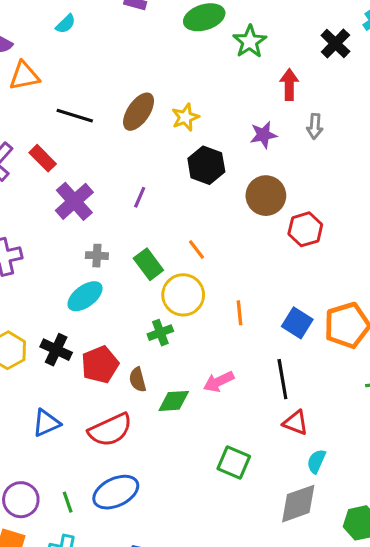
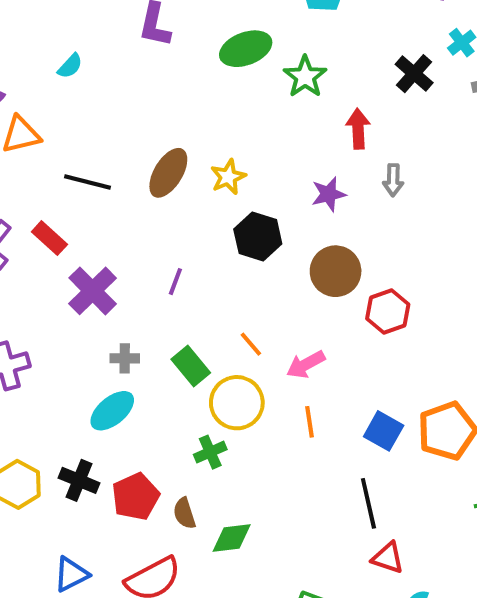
pink arrow: (219, 382) -> (306, 364), moved

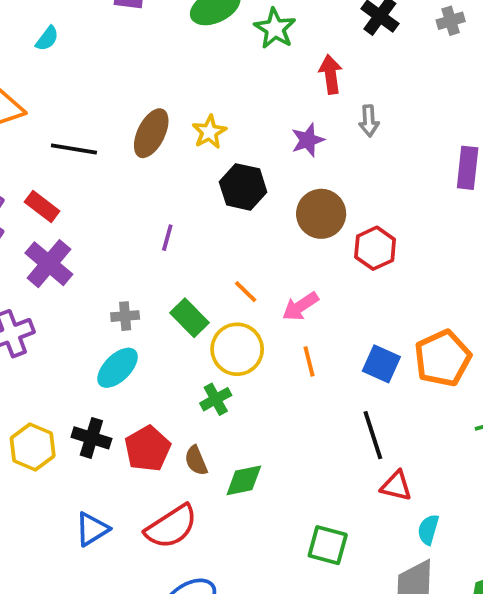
purple cross: (93, 291) -> (49, 264), moved

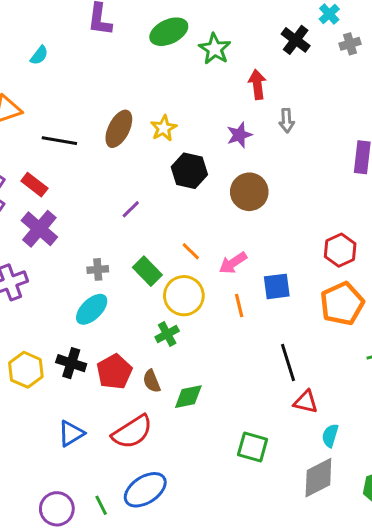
purple line: (167, 238) -> (131, 209), turned 30
red hexagon: (375, 248) -> (340, 250), moved
blue square: (381, 364) -> (277, 286), moved, turned -32

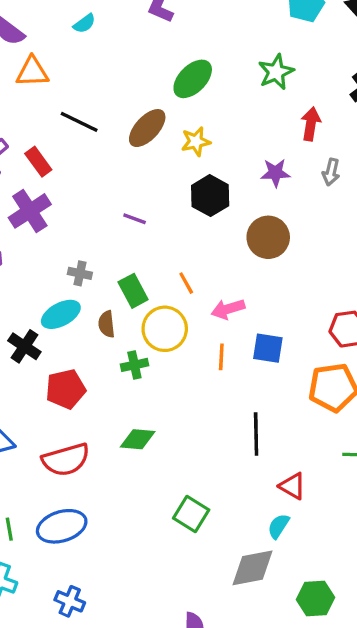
green ellipse: (169, 32) -> (193, 79), moved, turned -36
purple line: (131, 209) -> (135, 219), turned 48
black cross: (71, 363) -> (24, 346), moved
brown semicircle: (152, 381) -> (107, 324), moved
red triangle: (306, 402) -> (292, 486), moved

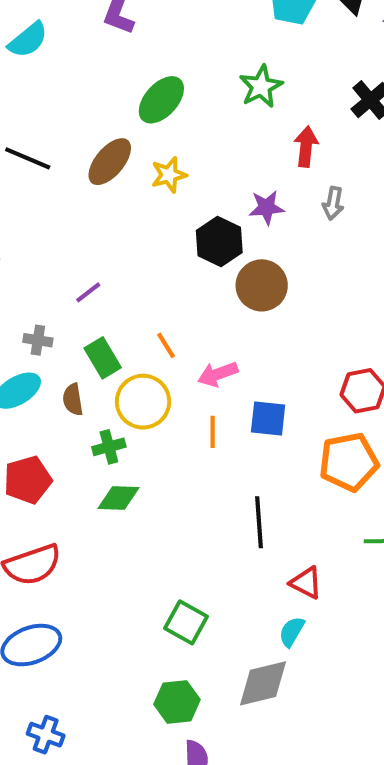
cyan semicircle: (84, 24) -> (28, 40), size x1.5
black hexagon: (210, 196) -> (219, 242), moved
purple line: (135, 219) -> (88, 292), moved, turned -55
green diamond: (138, 439) -> (119, 498), moved
green hexagon: (316, 598) -> (177, 702), moved

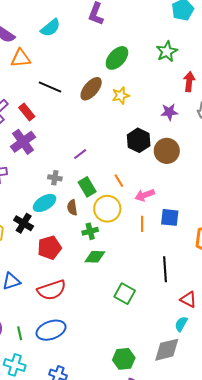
black hexagon: (219, 242) -> (139, 140), moved
green square: (186, 622) -> (125, 294), moved

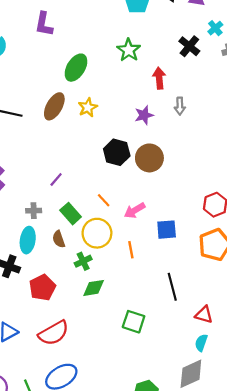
cyan ellipse: (45, 203) -> (28, 240), turned -40
orange line: (142, 224) -> (131, 250), moved

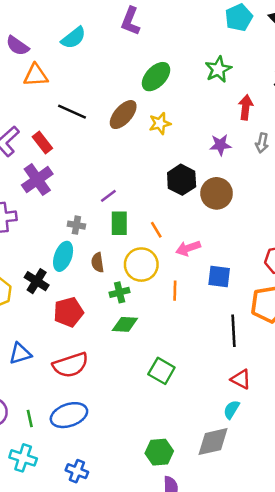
green rectangle: (71, 214) -> (119, 223), moved, turned 30
black line: (172, 287) -> (233, 331), moved

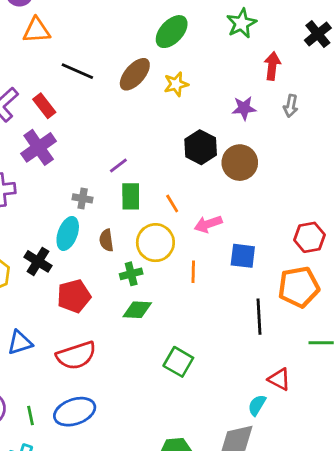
red triangle: (241, 379) -> (279, 379), moved

